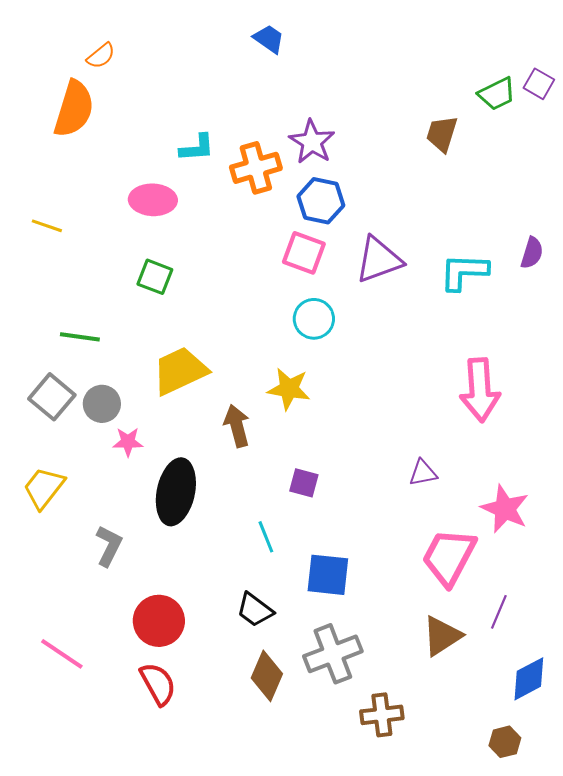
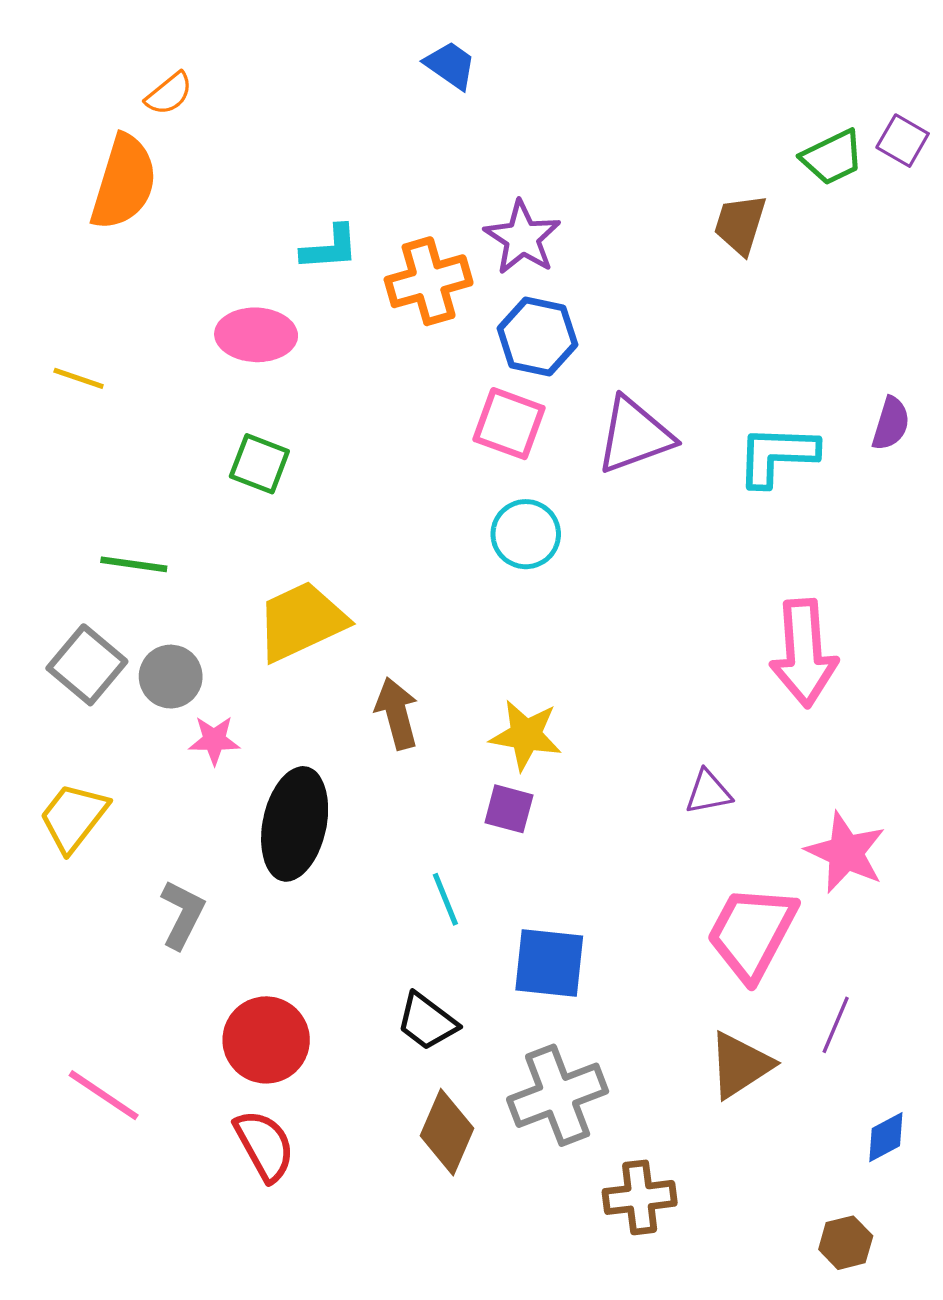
yellow star: (289, 389) -> (526, 735), moved
blue diamond: (529, 679) -> (886, 1137), size x0.7

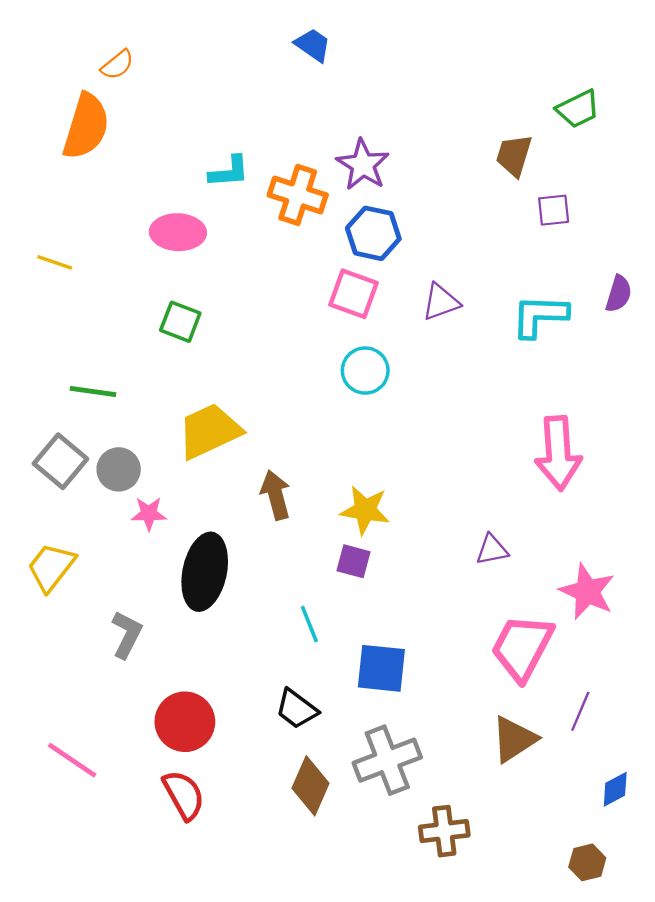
purple square: (903, 141) -> (554, 210), moved, turned -36
orange cross: (429, 281) -> (298, 195), turned 34
purple triangle: (635, 435) -> (441, 302), size x0.7

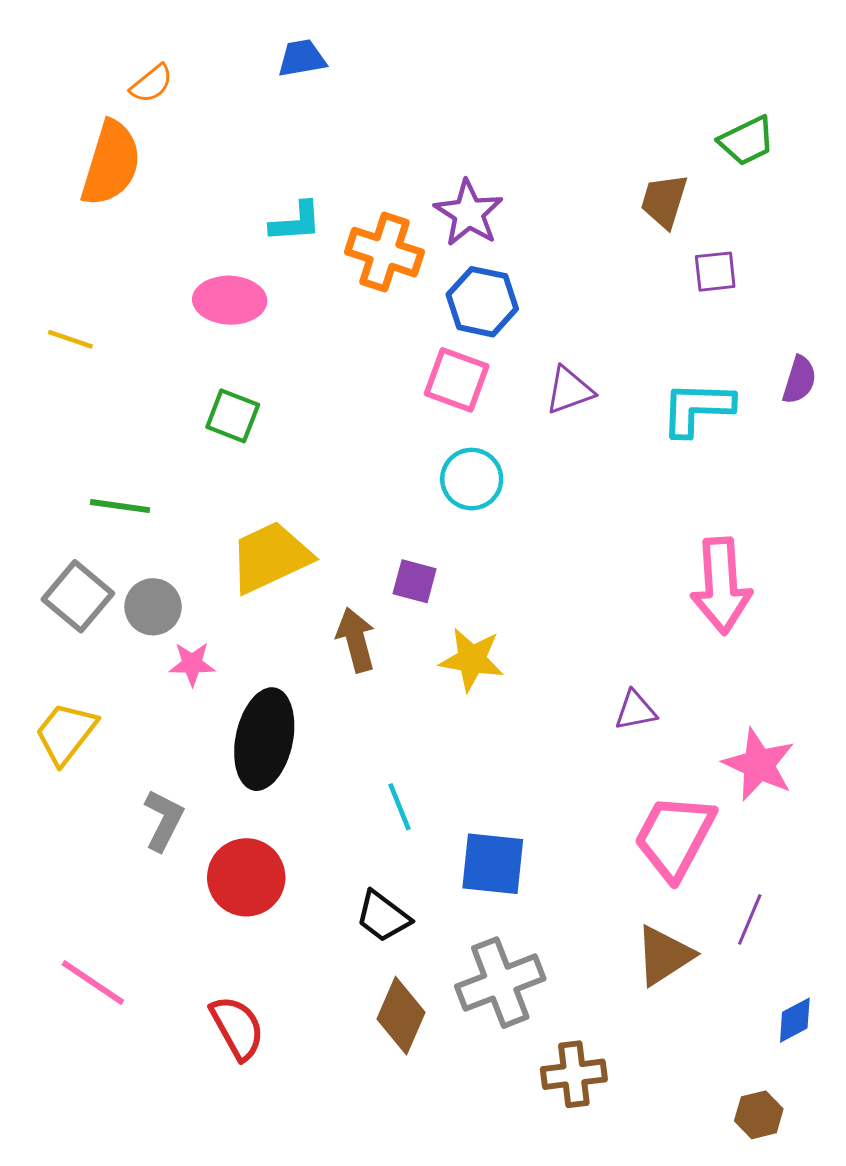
blue trapezoid: (313, 45) -> (302, 58), moved, turned -45
purple square: (354, 561) -> (415, 581), moved
red circle: (185, 722) -> (246, 877), moved

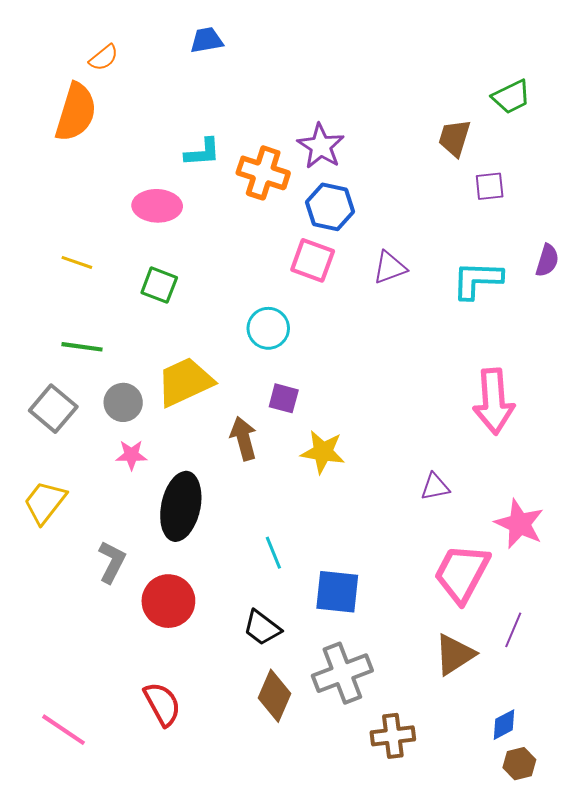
yellow line: (70, 339) -> (77, 262), moved
cyan circle: (472, 479) -> (268, 328), moved
gray circle: (153, 607) -> (123, 402), moved
pink line: (93, 983) -> (63, 730), moved
blue diamond: (795, 1020) -> (504, 725), moved

